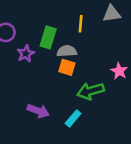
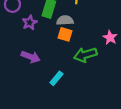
purple arrow: (38, 111) -> (31, 57), moved
cyan rectangle: (73, 118) -> (56, 78), moved

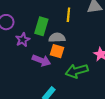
purple arrow: (31, 57) -> (41, 60), moved

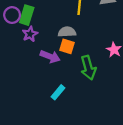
green rectangle: (41, 26) -> (27, 15), moved
green arrow: (77, 71) -> (88, 68), turned -90

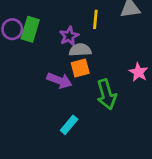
purple star: (30, 34) -> (69, 36), moved
orange square: (67, 46) -> (80, 68), turned -32

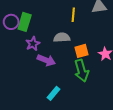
purple star: (69, 36) -> (33, 44), moved
orange square: (80, 68) -> (81, 51), moved

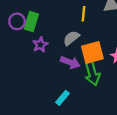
gray semicircle: (62, 37) -> (71, 38), turned -35
orange square: (81, 51) -> (92, 52), size x1.5
purple arrow: (46, 60) -> (70, 62), moved

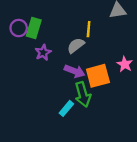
yellow line: (84, 14) -> (89, 29), moved
orange square: (92, 52) -> (98, 76), moved
green arrow: (92, 74) -> (83, 94), moved

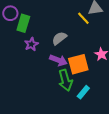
purple circle: (19, 28) -> (10, 13), moved
yellow line: (89, 29) -> (83, 18), moved, turned -48
cyan rectangle: (66, 108) -> (83, 92), moved

